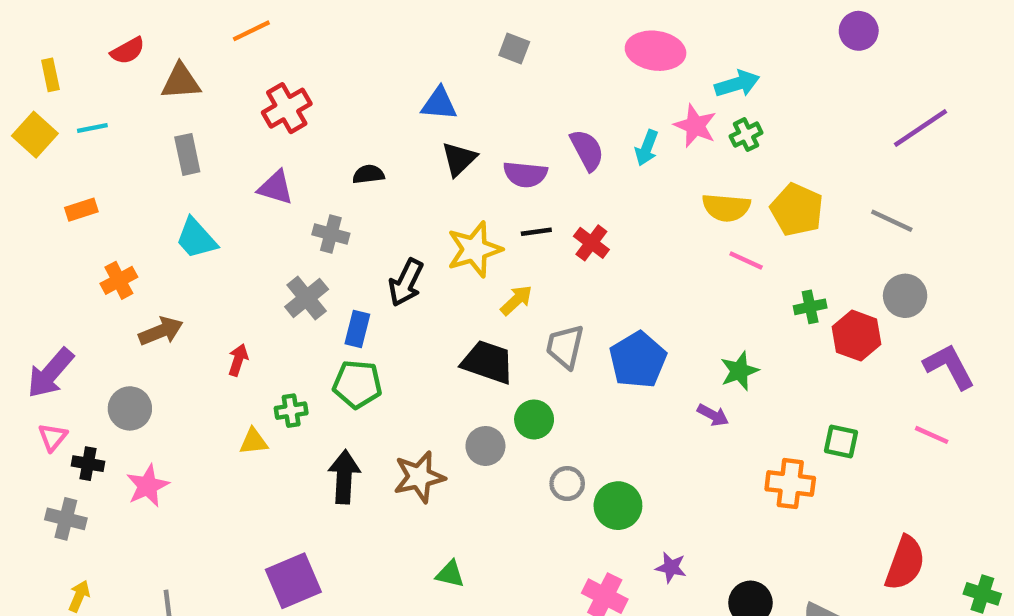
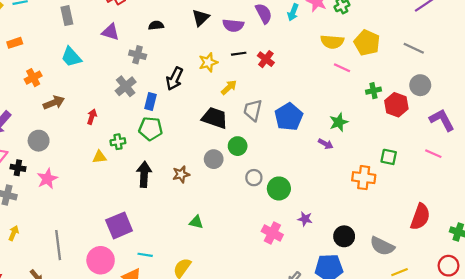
yellow star: (474, 249) -> (208, 62), size x0.7
brown star: (419, 477) -> (181, 174), size x0.7

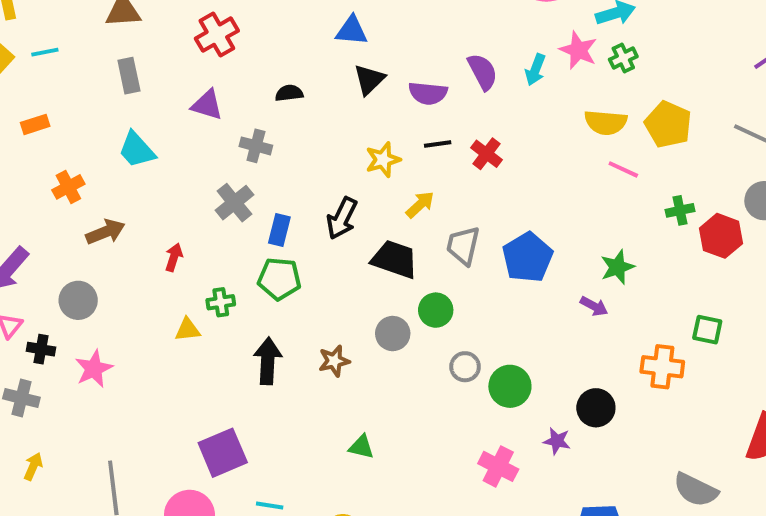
black arrow: (175, 79) -> (342, 218), moved
black circle: (344, 236) -> (596, 408), moved

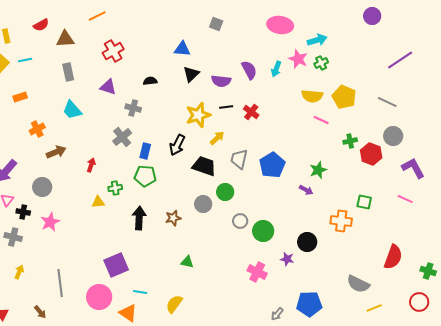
yellow star: (383, 160) -> (198, 115), size x1.4

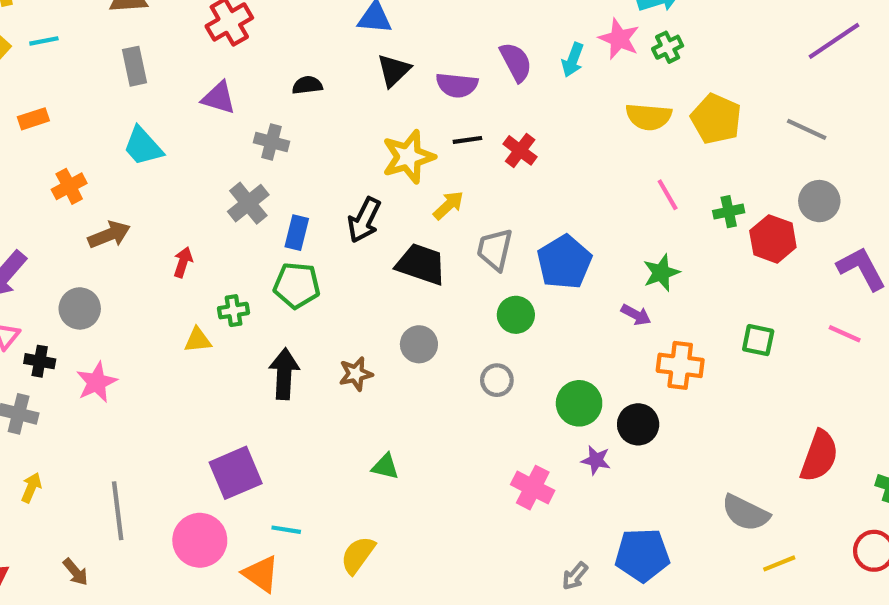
pink line: (321, 120) -> (668, 195), moved, turned 35
green circle: (225, 192) -> (516, 315), moved
orange cross: (341, 221) -> (680, 365), moved
green circle: (263, 231) -> (579, 403), moved

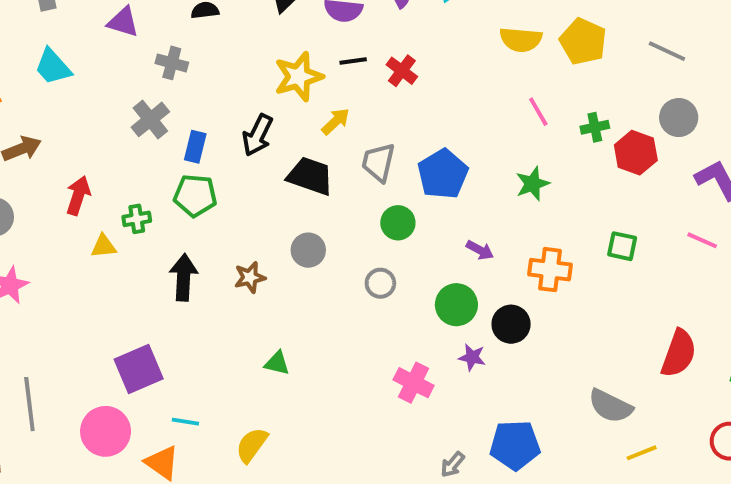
red arrow: (183, 262) -> (78, 195), moved, size x1.4
purple arrow: (636, 315) -> (480, 250), moved

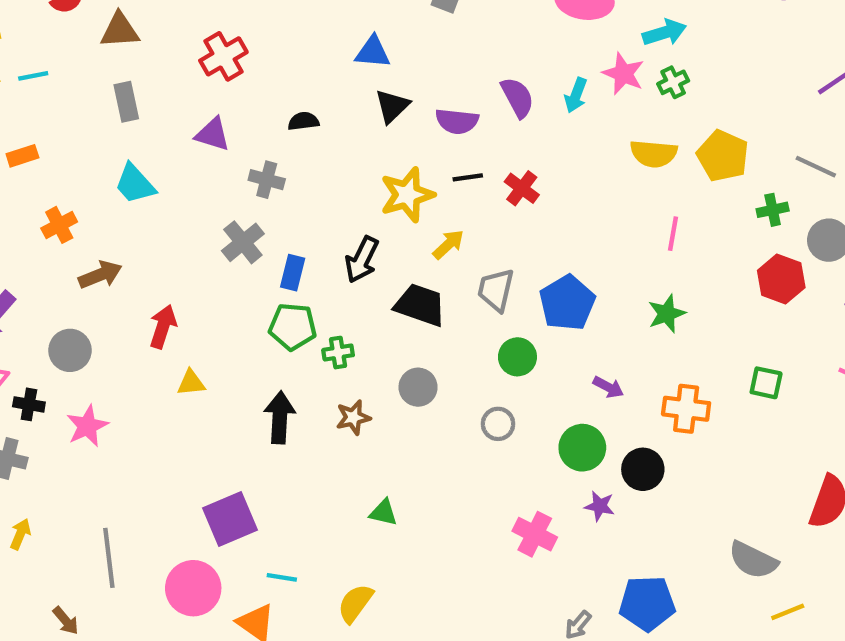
pink line: (538, 112) -> (673, 234), turned 40
green cross: (595, 127) -> (773, 210), moved
green cross: (137, 219) -> (338, 353), moved

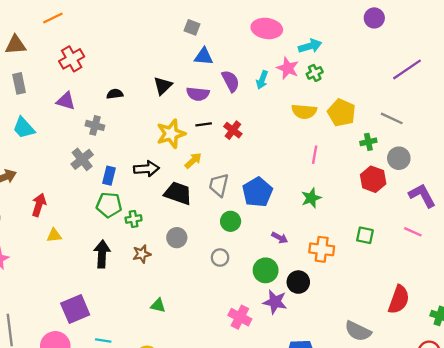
blue triangle: (373, 52) -> (204, 57), moved
black arrow: (362, 260) -> (146, 169), turned -120
purple star: (600, 506) -> (275, 302), size x1.5

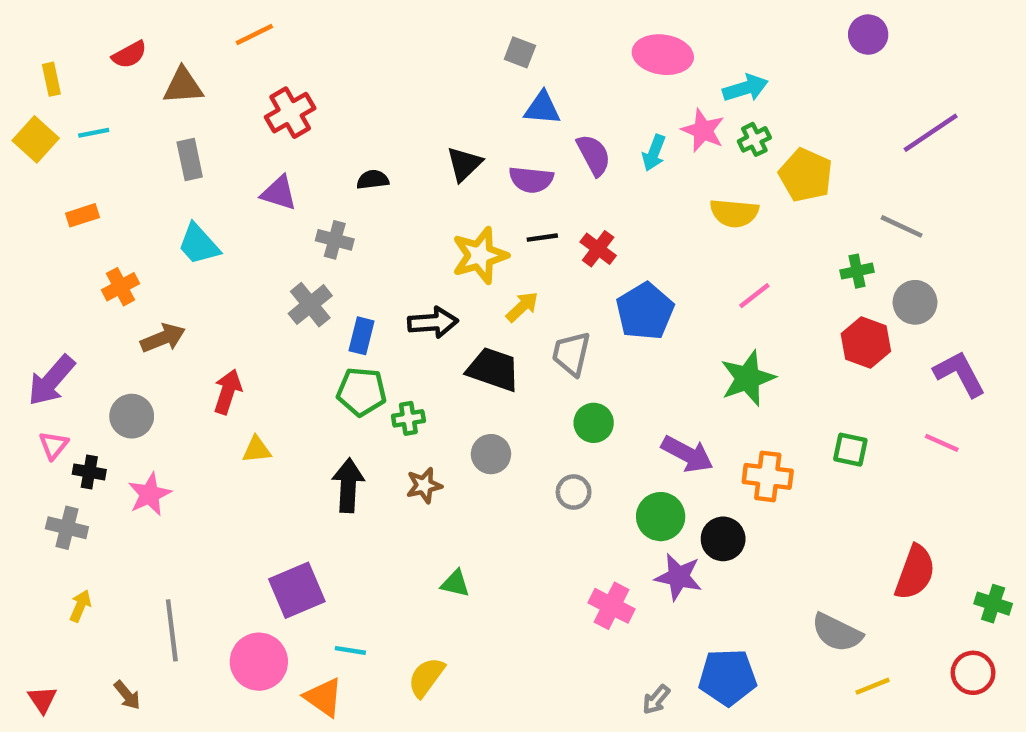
yellow pentagon: (342, 113) -> (806, 175), moved
pink line: (315, 155) -> (754, 296), turned 42
blue pentagon: (257, 192) -> (645, 311), moved
green star: (311, 198) -> (748, 378), size x1.4
purple arrow: (280, 238) -> (687, 454), size x1.6

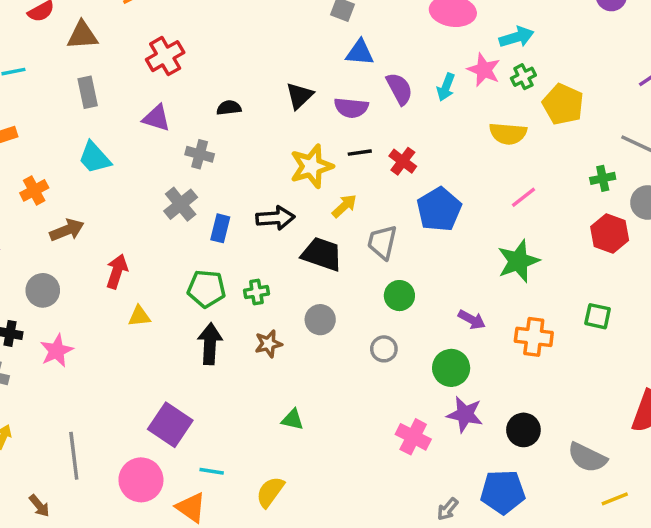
green pentagon: (362, 392) -> (206, 289), moved
purple arrow: (687, 454) -> (472, 320), size x0.7
black circle: (723, 539) -> (523, 430), moved
purple square: (297, 590) -> (170, 425), turned -33

